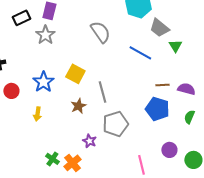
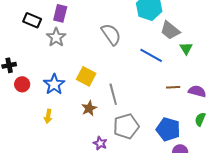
black rectangle: (21, 18) -> (32, 20), turned 48
red circle: (11, 91) -> (22, 84), moved
blue pentagon: (157, 109) -> (168, 129), moved

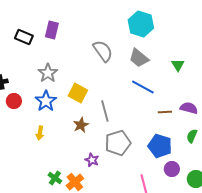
gray trapezoid: (170, 30) -> (139, 58), moved
gray star: (56, 37) -> (48, 73), moved
blue line: (151, 55) -> (143, 87), moved
brown line: (173, 87) -> (165, 112), moved

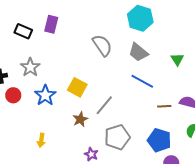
gray star: (48, 73) -> (30, 67), moved
gray line: (105, 111) -> (104, 105), turned 55
yellow arrow: (40, 133) -> (41, 140), moved

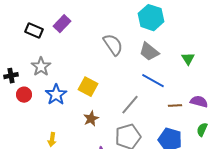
purple rectangle: (51, 24) -> (62, 24), turned 30
gray line: (104, 105) -> (130, 105), moved

